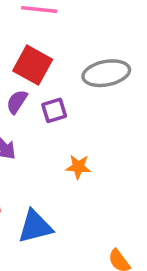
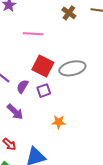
red square: (33, 65) -> (43, 66), moved

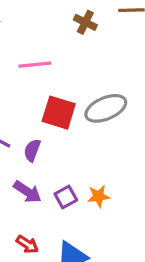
purple square: (44, 91) -> (66, 197), moved

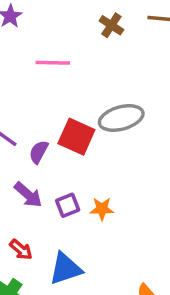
red square: (59, 113) -> (76, 137), moved

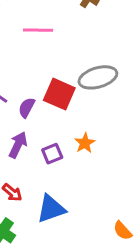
purple arrow: (28, 195) -> (18, 145), turned -105
orange star: (102, 209) -> (85, 143), moved, turned -30

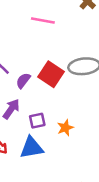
orange star: (85, 143) -> (65, 128), moved
blue triangle: (51, 209) -> (32, 148), moved

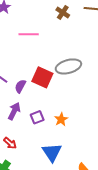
blue triangle: (32, 148) -> (52, 152), moved, turned -45

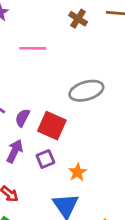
red square: (42, 77) -> (52, 126), moved
orange star: (61, 119) -> (77, 172), moved

